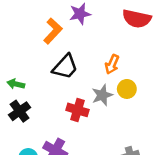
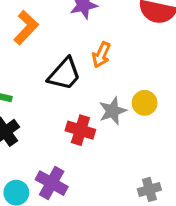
orange L-shape: (53, 31) -> (26, 28), moved
orange arrow: (112, 64) -> (101, 55), moved

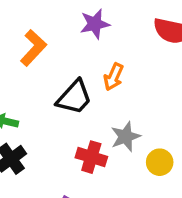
yellow circle: (145, 103) -> (160, 162), moved

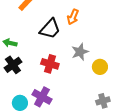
red cross: (91, 157) -> (50, 64), moved

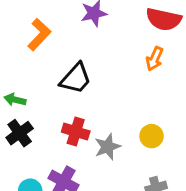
orange arrow: (73, 17) -> (155, 59), moved
gray star: (80, 52) -> (108, 147), moved

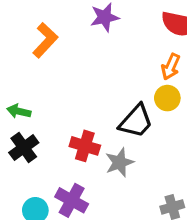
black trapezoid: (76, 78) -> (136, 121), moved
yellow circle: (152, 136) -> (167, 98), moved

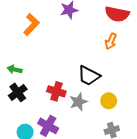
yellow circle: (167, 98) -> (109, 101), moved
black trapezoid: (136, 121) -> (89, 76), turned 75

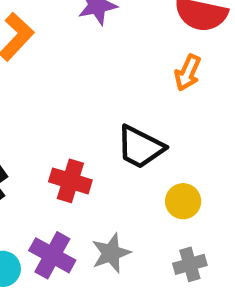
gray star: (78, 102) -> (111, 253), moved

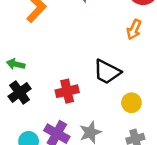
red cross: (70, 181) -> (67, 91), turned -30

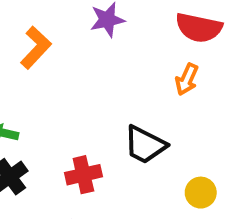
yellow circle: (131, 103) -> (201, 193), moved

